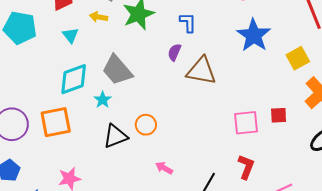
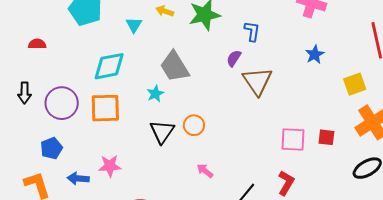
blue star: (254, 35) -> (315, 54), size x0.6
brown triangle: (201, 71) -> (257, 81), turned 36
cyan diamond: (74, 79) -> (109, 66), moved
black triangle: (115, 136) -> (162, 132), turned -44

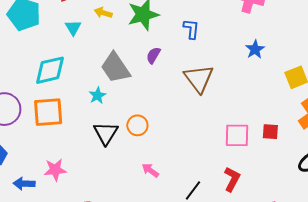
purple semicircle: (234, 58) -> (153, 55), moved

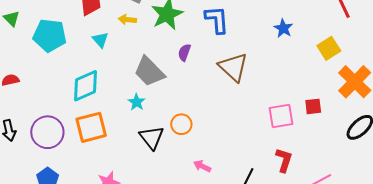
blue L-shape: (191, 29) -> (217, 20), size x1.4

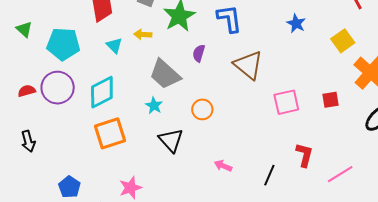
yellow arrow: (127, 20) -> (143, 34), moved
pink square: (281, 116) -> (286, 102), moved
orange circle: (181, 124) -> (202, 109), moved
purple circle: (47, 132) -> (58, 88), moved

